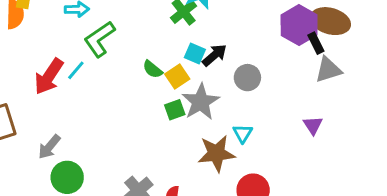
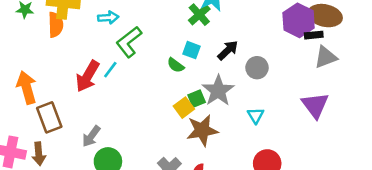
black rectangle: (316, 43) -> (314, 35), turned -66
cyan square: (195, 53) -> (192, 50), moved
yellow square: (177, 77) -> (184, 108), moved
purple triangle: (313, 125) -> (315, 105), size x1.6
brown star: (216, 153) -> (202, 130), moved

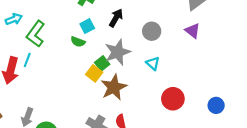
cyan square: (192, 50) -> (87, 26), turned -32
gray circle: (257, 68) -> (152, 31), moved
gray star: (218, 91) -> (117, 52), turned 30
purple triangle: (315, 105) -> (193, 31), moved, size x0.7

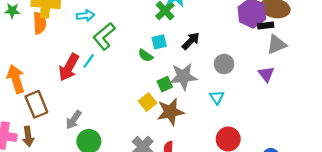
yellow square: (94, 73) -> (147, 102), moved

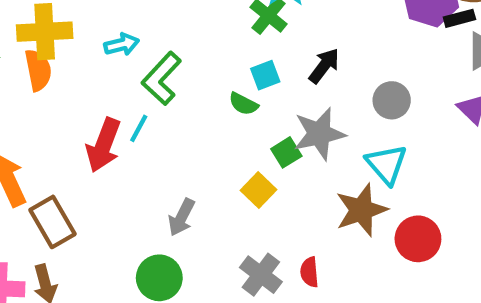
cyan triangle: (217, 97) -> (387, 164), size x1.5
brown star: (170, 112) -> (361, 210), moved
gray arrow: (74, 120) -> (182, 217), moved

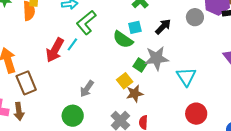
gray circle: (392, 100) -> (195, 17), moved
green semicircle: (243, 104) -> (123, 39), size x1.5
green square: (286, 152) -> (140, 65), turned -32
brown star: (361, 210) -> (135, 94), moved, size x0.7

